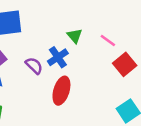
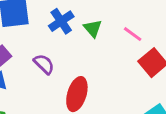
blue cross: (58, 57) -> (61, 21), moved

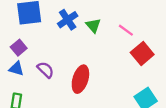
purple semicircle: (44, 64) -> (45, 70), moved

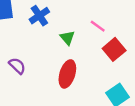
green triangle: (93, 26) -> (67, 38), moved
red ellipse: (80, 79) -> (67, 74), moved

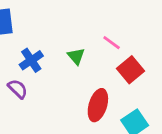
blue cross: (39, 16) -> (31, 60), moved
red ellipse: (67, 74) -> (98, 105), moved

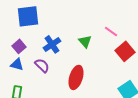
red ellipse: (98, 105) -> (76, 77), moved

